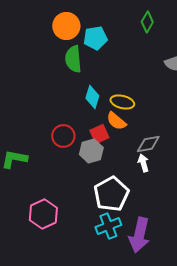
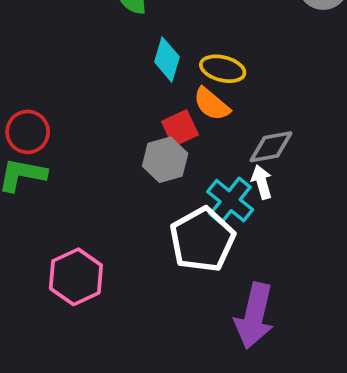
red circle: (63, 136) -> (28, 132), moved
cyan cross: (108, 226) -> (230, 201), moved, turned -30

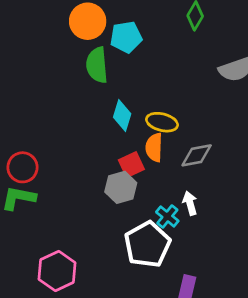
orange semicircle: (212, 104) -> (154, 147), turned 52
gray diamond: (271, 147) -> (197, 155), moved
cyan cross: (230, 201) -> (167, 217), size x0.7

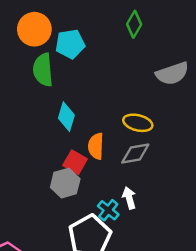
yellow ellipse: (162, 122) -> (138, 123), moved
red square: (131, 165) -> (75, 162), turned -35

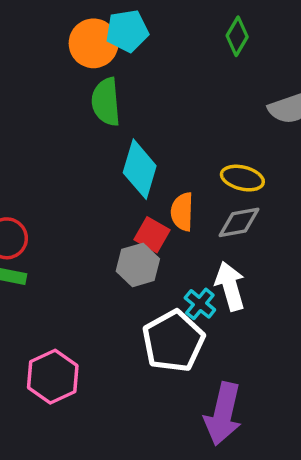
cyan pentagon: (70, 44) -> (127, 31), moved
cyan diamond: (66, 117) -> (140, 169), size x1.4
white arrow: (129, 198) -> (230, 286), size x1.5

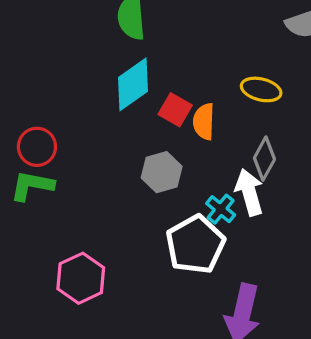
cyan diamond: (140, 169) -> (133, 84), moved, turned 38
gray diamond: (239, 222) -> (264, 159), moved, turned -51
red square: (152, 235) -> (175, 110), moved

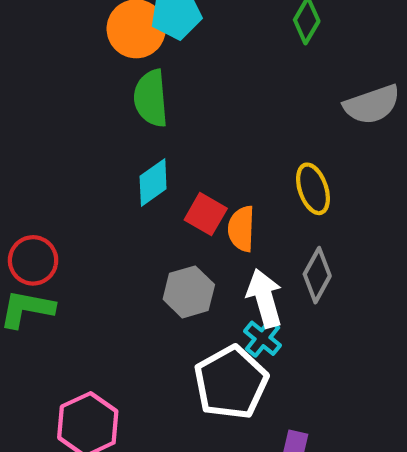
cyan diamond: (133, 84) -> (153, 182), size x0.7
yellow ellipse: (261, 89) -> (313, 189), turned 57
white arrow: (249, 192) -> (265, 298), moved

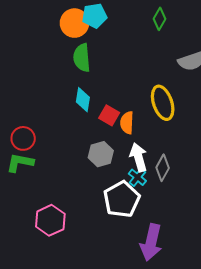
cyan diamond: (153, 182) -> (83, 100), turned -45
yellow ellipse: (313, 189) -> (163, 103), size x1.4
gray diamond: (317, 275) -> (163, 168), moved

